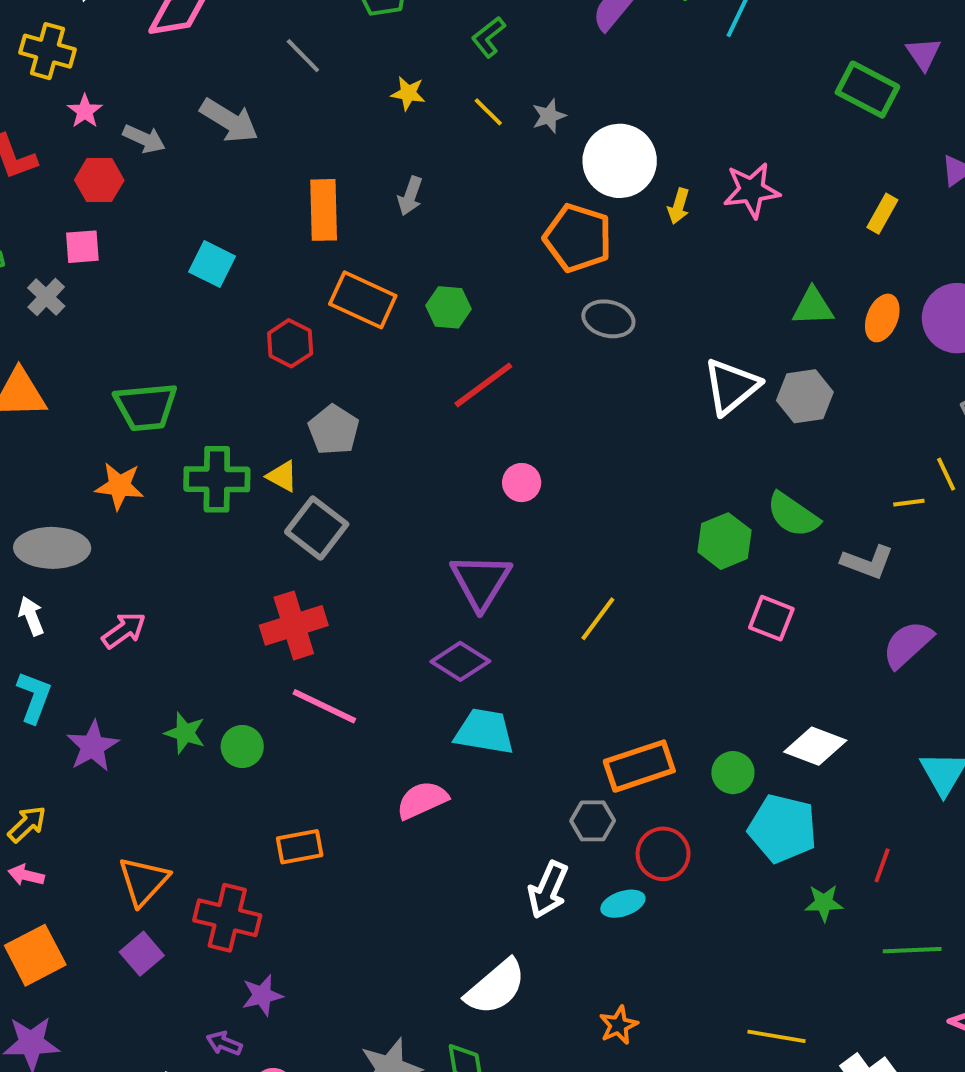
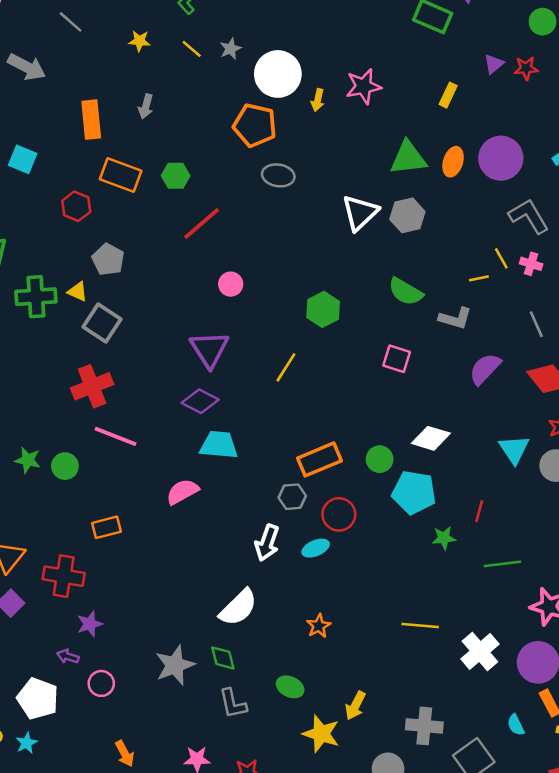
green triangle: (813, 307) -> (408, 158), size x1.4
green hexagon: (724, 541) -> (323, 309), moved

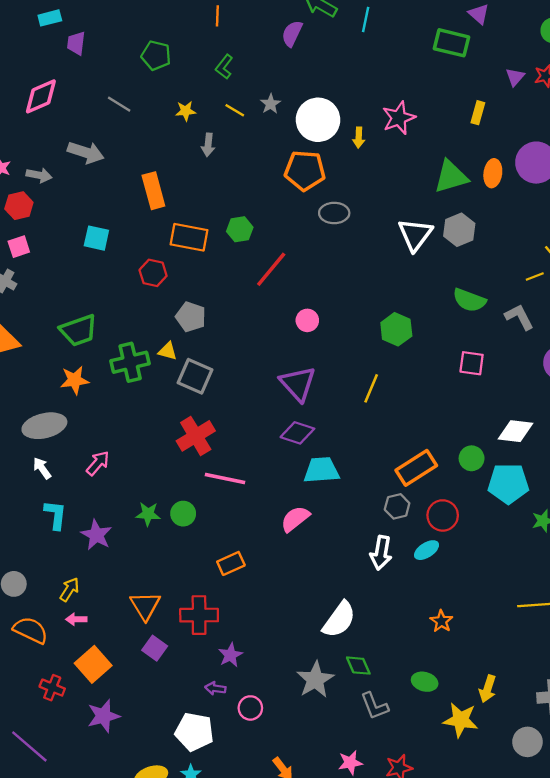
gray arrow: (146, 106) -> (208, 145), moved
gray L-shape: (455, 318) -> (519, 317), turned -124
white semicircle: (238, 607) -> (339, 620), moved

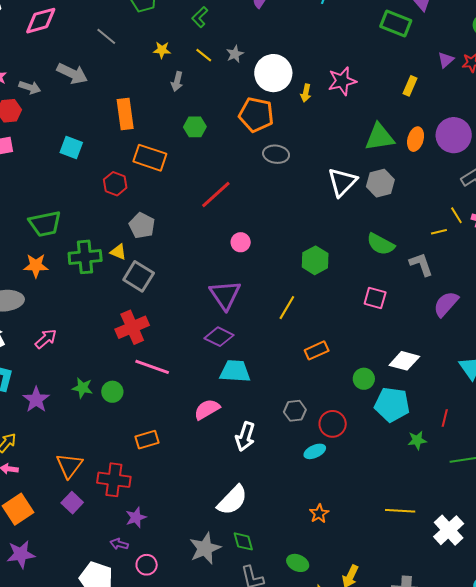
green hexagon: (240, 229) -> (195, 127), moved
orange rectangle: (416, 468) -> (317, 350), moved, size x0.7
white arrow: (381, 553) -> (245, 436), moved

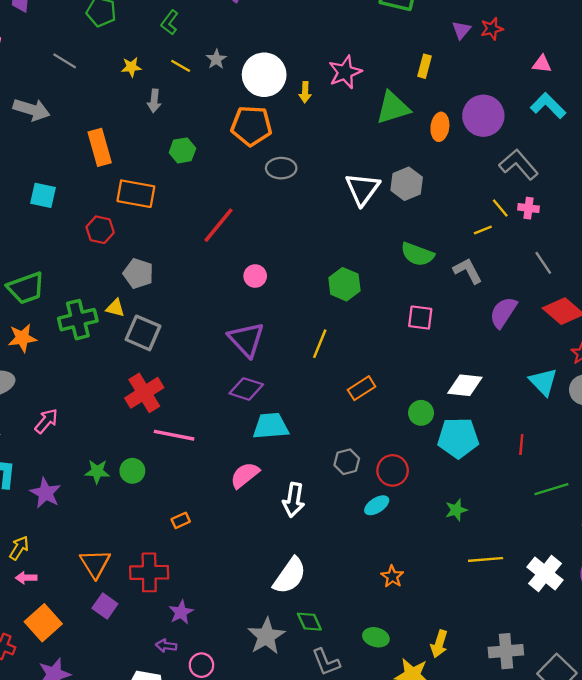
green triangle: (380, 137) -> (393, 108), moved
orange rectangle: (147, 440) -> (181, 520), size x0.7
green star: (417, 440) -> (456, 510), moved

